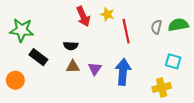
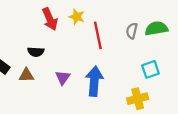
cyan square: (173, 61) -> (151, 69), turned -35
brown triangle: (73, 67) -> (26, 75), moved

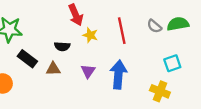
yellow star: (77, 17) -> (90, 35), moved
gray semicircle: (132, 31) -> (154, 26), turned -64
yellow cross: (138, 99) -> (160, 91), turned 36

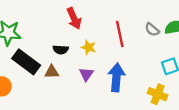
yellow star: (90, 35) -> (89, 47), moved
black rectangle: (27, 59) -> (26, 62), size x1.4

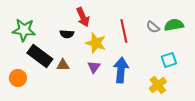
yellow star: (89, 47) -> (96, 43), size x1.5
black semicircle: (61, 50) -> (67, 34), moved
yellow cross: (158, 94) -> (158, 85), turned 30

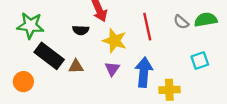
yellow cross: (158, 85) -> (169, 90), moved, turned 36

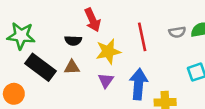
gray semicircle: (181, 22) -> (177, 32), turned -49
yellow star: (115, 41) -> (108, 51), turned -30
brown triangle: (76, 66) -> (72, 67), moved

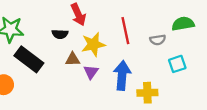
gray semicircle: (177, 32) -> (158, 40), moved
brown triangle: (72, 67) -> (73, 59), moved

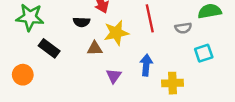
black rectangle: (29, 59) -> (49, 48), size x0.7
purple triangle: (91, 72) -> (114, 76), moved
blue arrow: (122, 75) -> (146, 65), size x0.7

